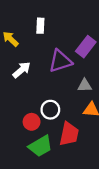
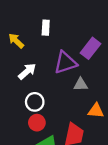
gray triangle: (85, 85) -> (81, 84), moved
white circle: (50, 110) -> (35, 102), moved

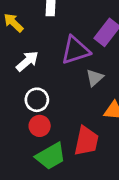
gray triangle: (81, 84) -> (95, 78), turned -40

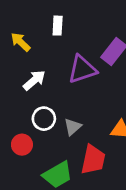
gray triangle: (95, 78) -> (73, 127), moved
red circle: (40, 126) -> (22, 145), moved

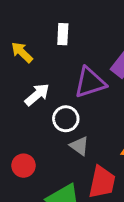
white circle: (44, 119) -> (66, 119), moved
gray triangle: (73, 127) -> (79, 146), turned -42

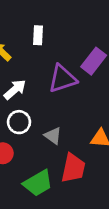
white circle: (66, 119) -> (19, 122), moved

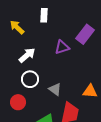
purple triangle: (62, 79) -> (62, 47), size x0.7

